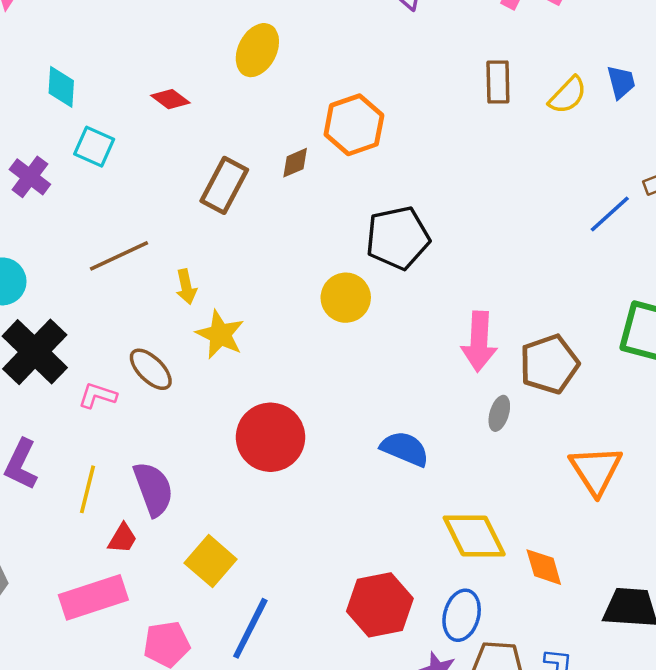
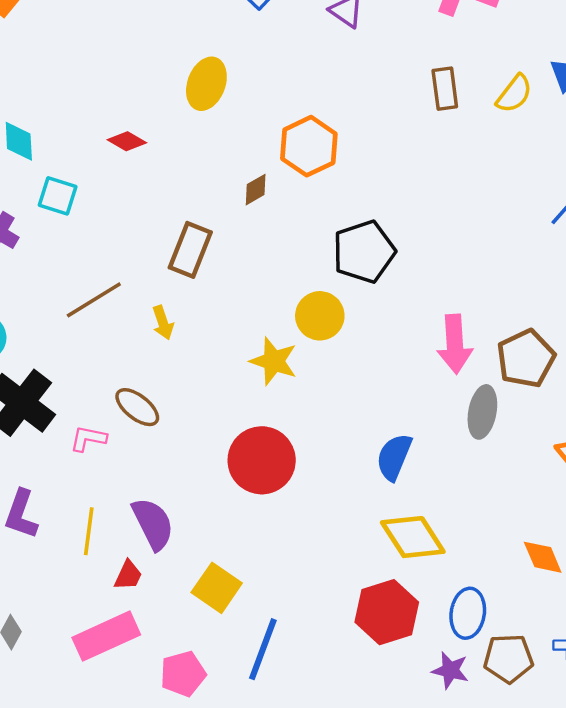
brown rectangle: (224, 185) -> (190, 250), moved
yellow star: (220, 335) -> (274, 361), moved
gray ellipse: (499, 413) -> (482, 412), size x1.5
blue semicircle: (405, 449) -> (394, 457), turned -84
yellow diamond: (474, 536) -> (413, 537), moved

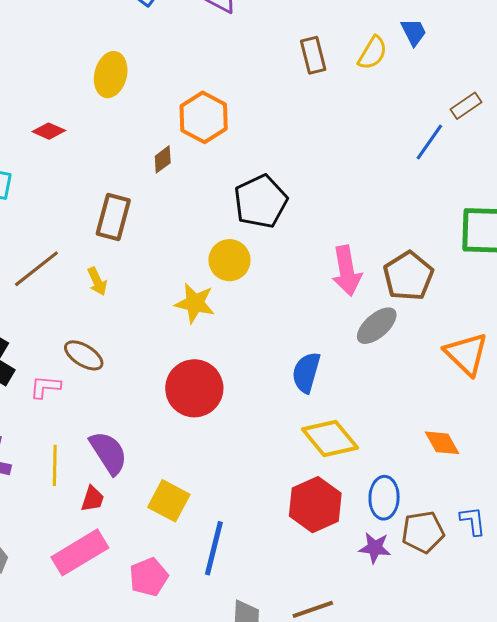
gray ellipse: (482, 412) -> (377, 326), turned 45

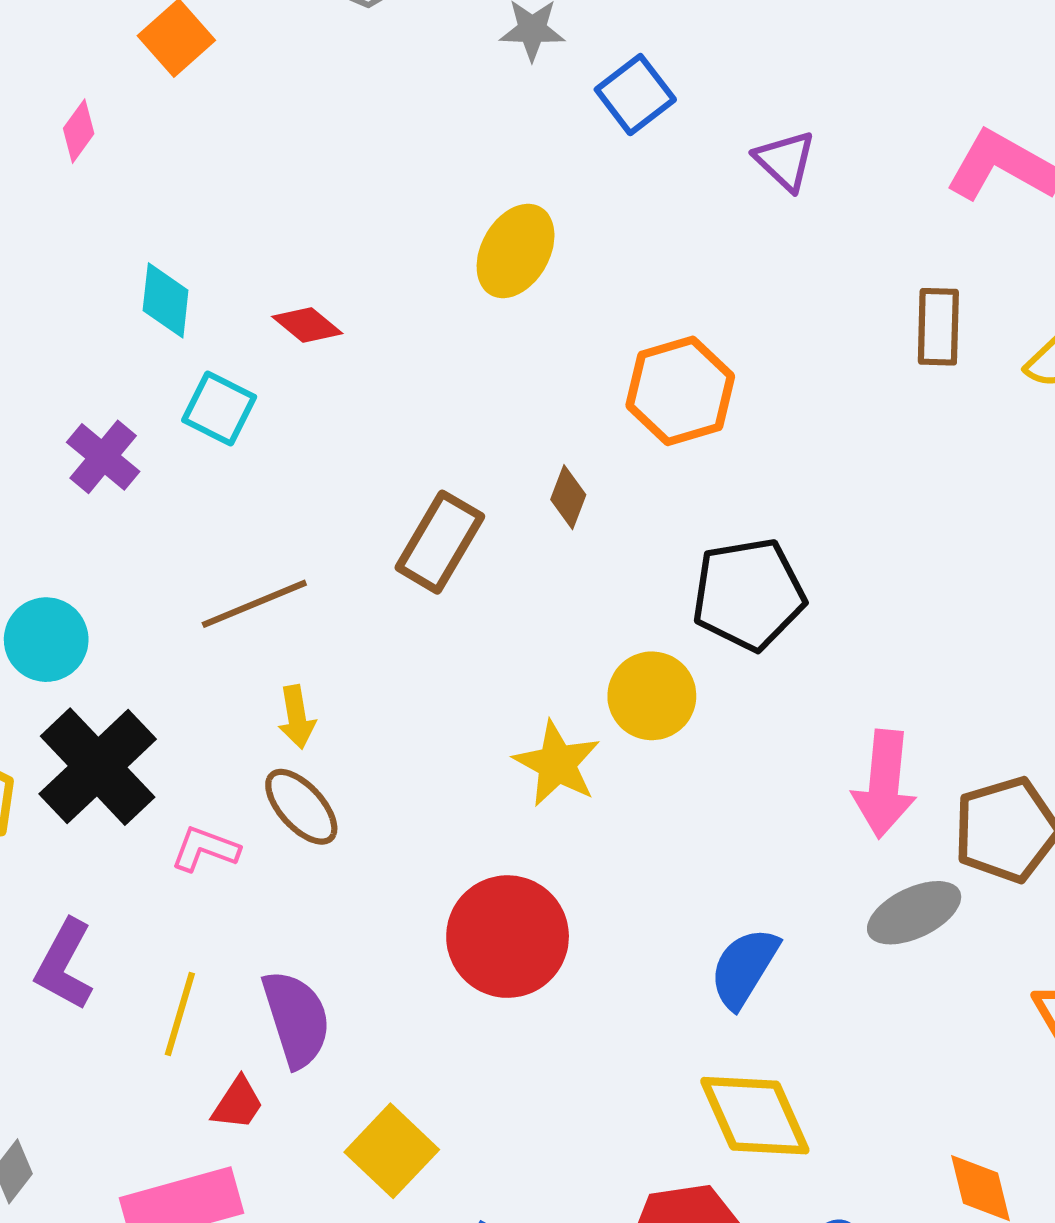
red diamond: (49, 131) -> (307, 325), moved
brown diamond: (163, 159) -> (568, 497), moved, turned -48
yellow arrow: (97, 281) -> (297, 717), moved

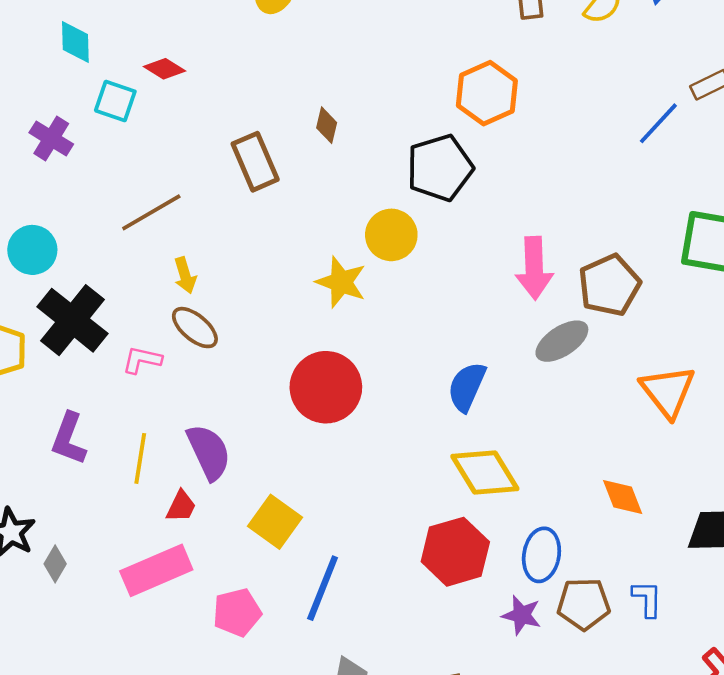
red diamond: (307, 325) -> (165, 69), moved
orange hexagon: (680, 391) -> (487, 93), moved
brown rectangle: (440, 542) -> (255, 162), turned -46

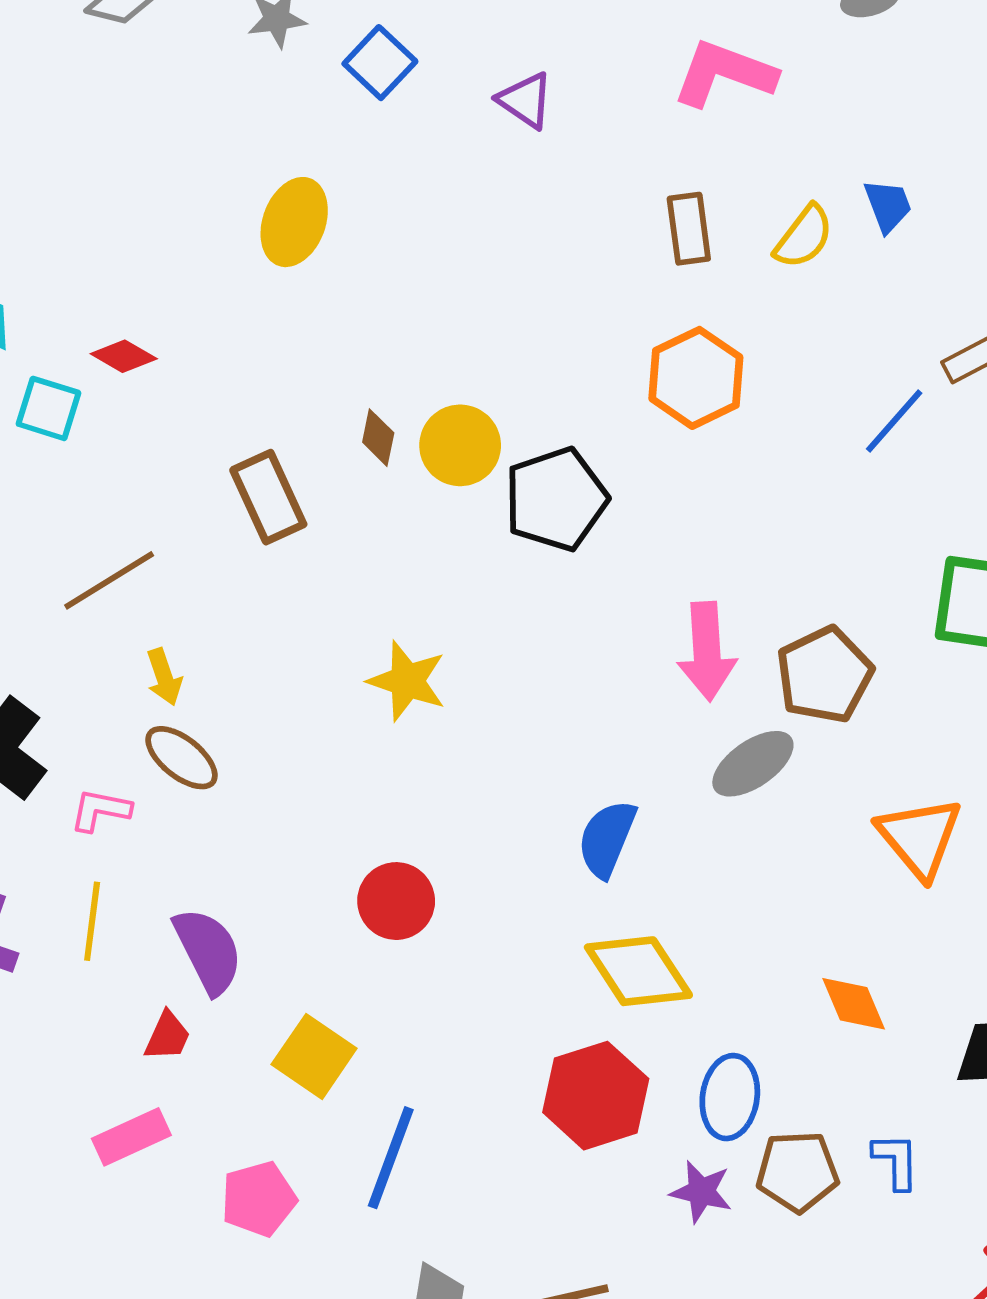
orange hexagon: (487, 93) -> (696, 378), moved
yellow circle: (391, 235) -> (460, 445), moved
red circle: (326, 387) -> (396, 901), moved, size x0.7
yellow line: (140, 458) -> (92, 921), moved
pink rectangle: (156, 570) -> (131, 1137), size x0.7

